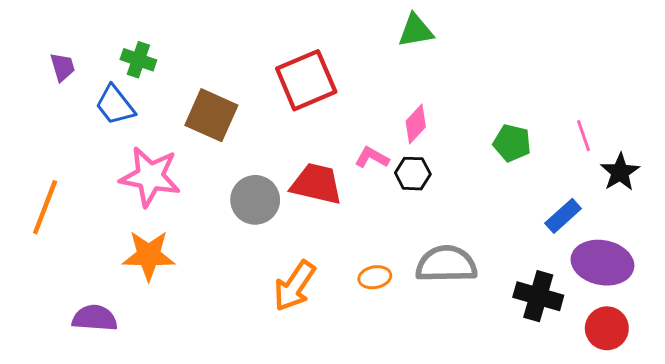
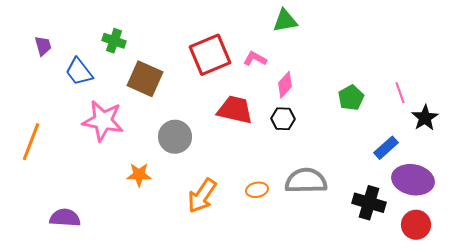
green cross: (138, 60) -> (114, 41), moved
green pentagon: (512, 143) -> (351, 98), turned 30
pink L-shape: (372, 158) -> (255, 59), moved
red trapezoid: (316, 184) -> (235, 110), moved
orange star: (149, 255) -> (139, 175), moved, size x0.7

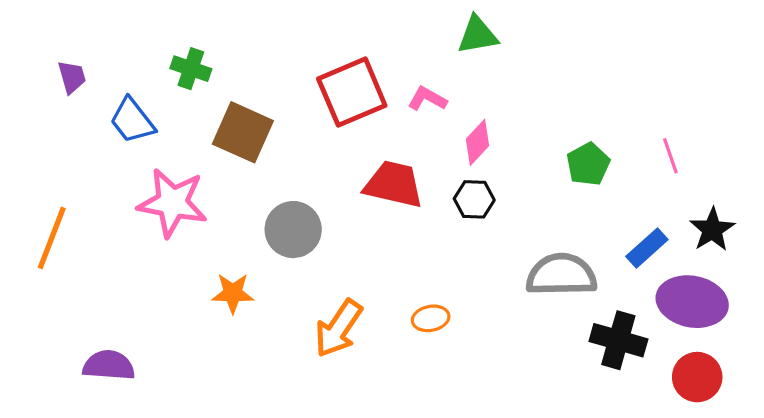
black star: (425, 118) -> (712, 230), moved
gray semicircle: (306, 181) -> (561, 275), moved

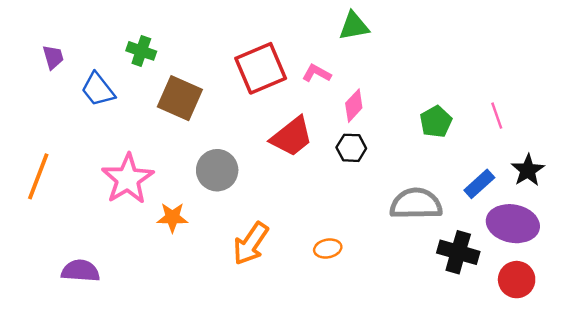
red trapezoid: (394, 184) -> (292, 137), turned 129
pink star: (172, 203) -> (128, 179), moved, turned 30
orange ellipse: (431, 318) -> (328, 248), moved

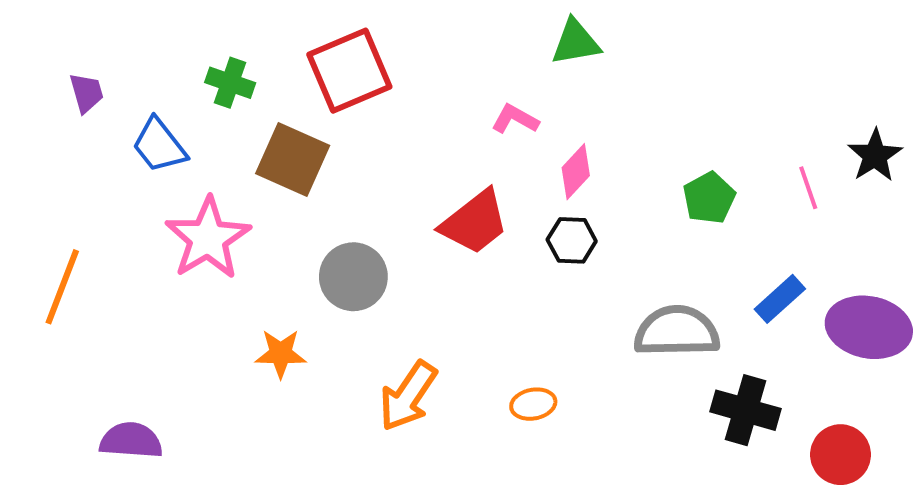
red square: (261, 68) -> (349, 71), moved
black star: (528, 170) -> (875, 155), moved
pink star: (128, 179) -> (208, 238), moved
purple ellipse: (513, 224) -> (869, 327), moved

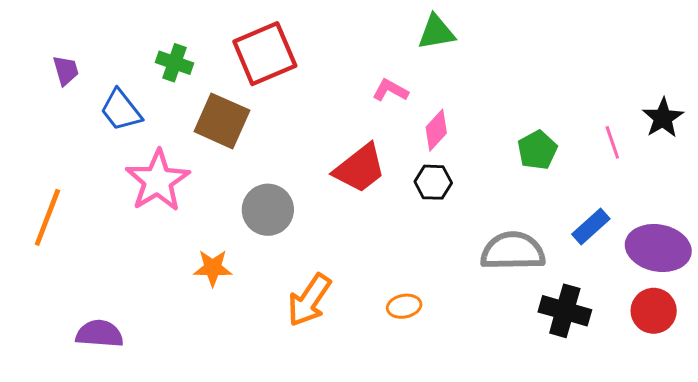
red circle: (841, 455) -> (654, 311), moved

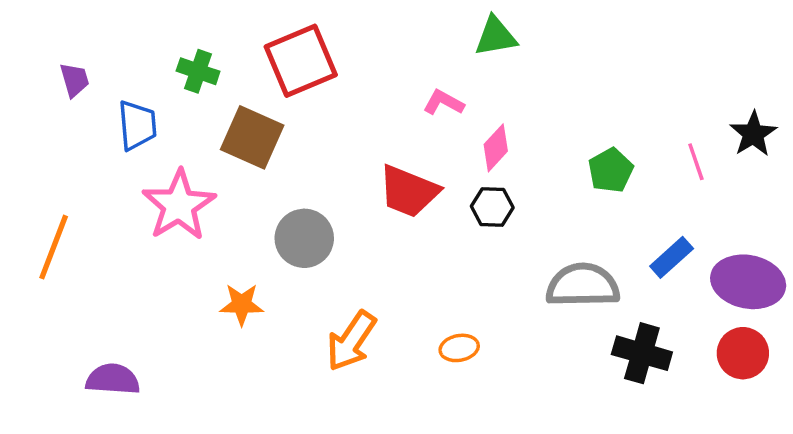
blue trapezoid: (121, 110) -> (137, 125), turned -147
red trapezoid: (360, 168) -> (409, 191), turned 60

